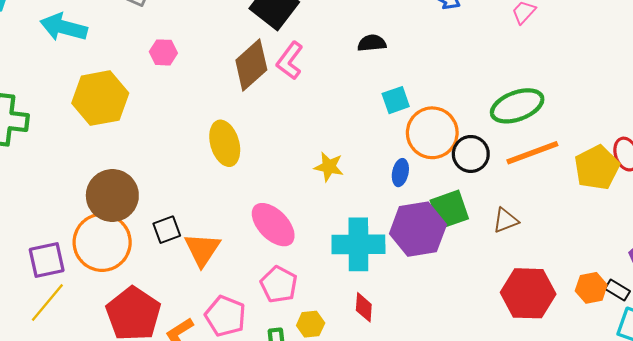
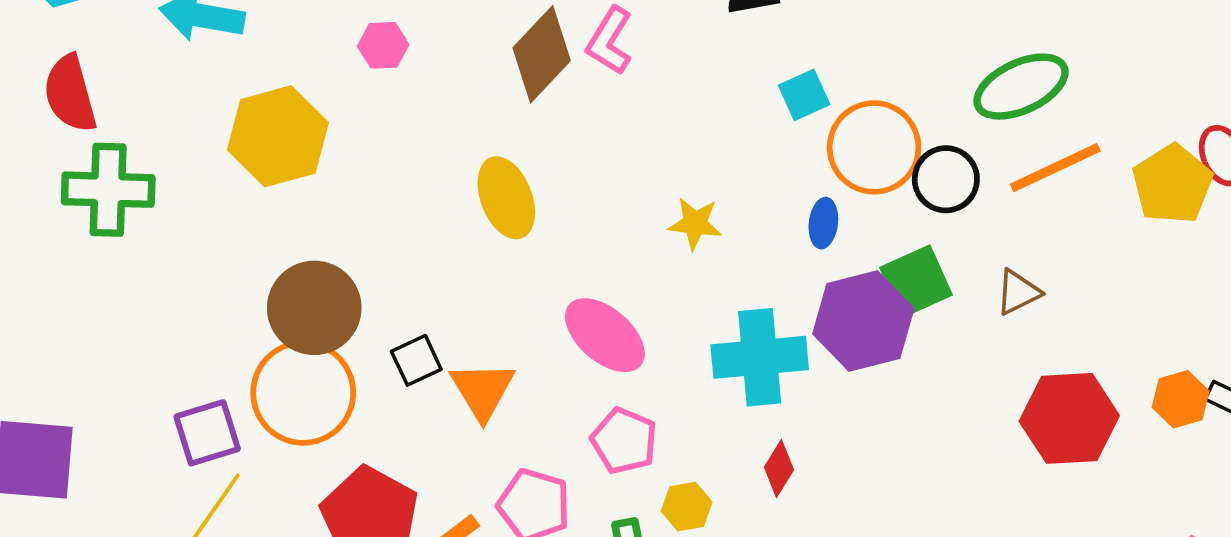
red diamond: (364, 307) -> (779, 469), turned 32

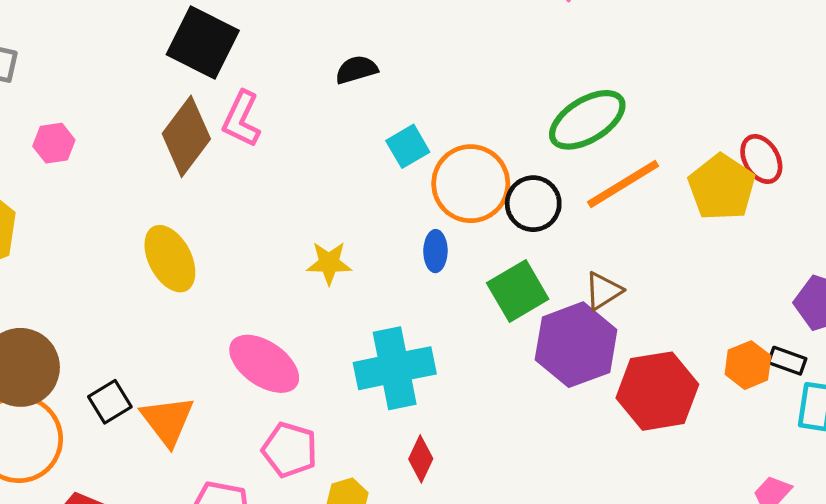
purple hexagon: (863, 321) -> (576, 345), moved

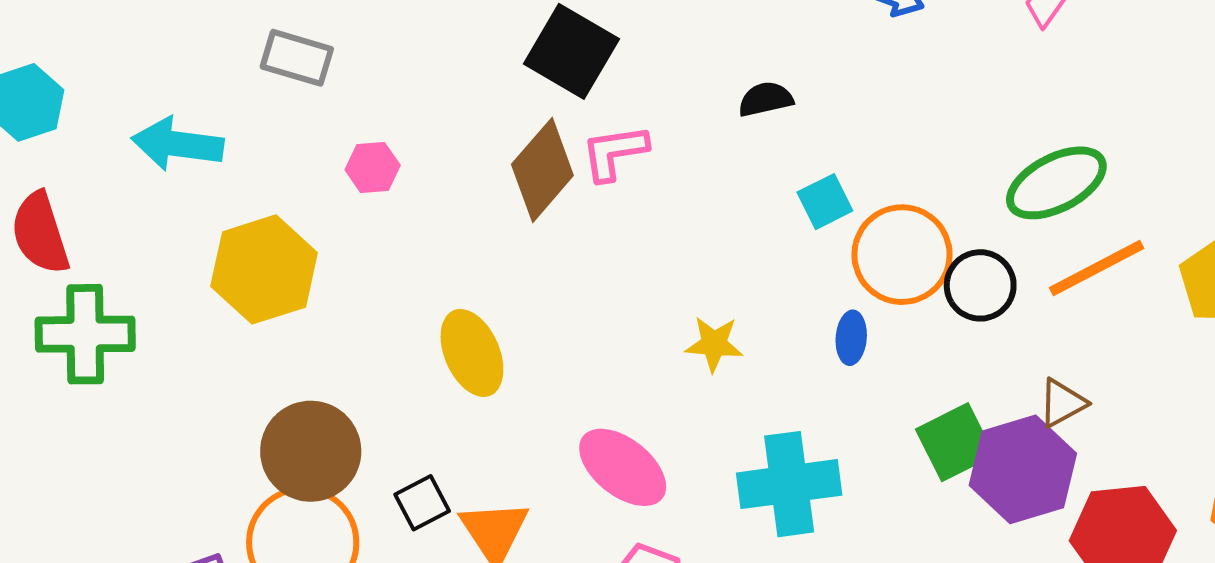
pink L-shape: (241, 119) -> (614, 152), turned 52
yellow ellipse: (170, 259) -> (472, 353), moved
green square: (518, 291) -> (955, 442), moved

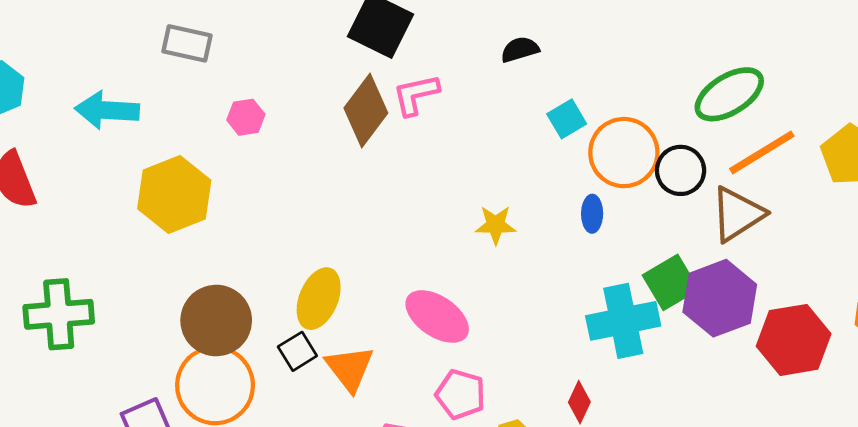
green cross: (85, 334) -> (59, 314), moved
yellow ellipse: (472, 353) -> (319, 299), moved, turned 50
brown triangle: (1062, 403) -> (737, 214), moved, size x1.6
cyan cross: (789, 484) -> (623, 321), moved

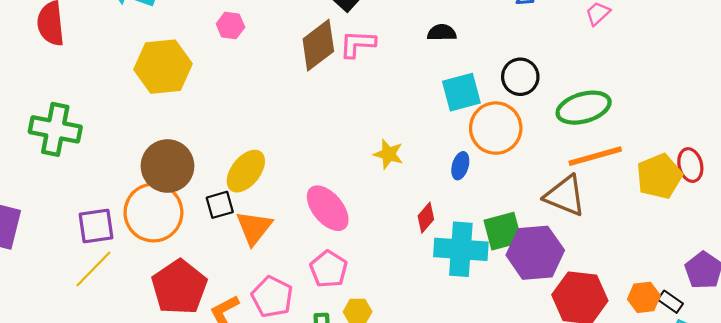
cyan square: (567, 119) -> (461, 92), size x1.4
black circle: (681, 170) -> (520, 77), moved
brown triangle: (737, 214) -> (565, 196), turned 39
red diamond: (579, 402) -> (426, 218), moved

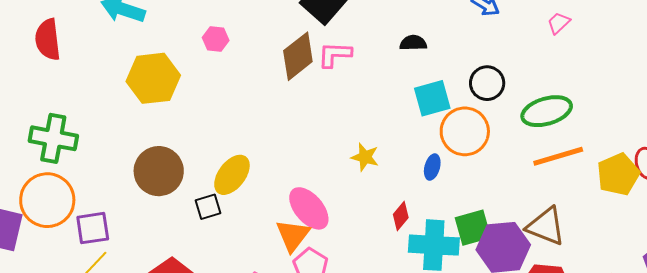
brown triangle: (565, 196) -> (546, 226), moved
orange circle: (153, 213) -> (47, 200), moved
orange triangle: (254, 228) -> (293, 235), moved

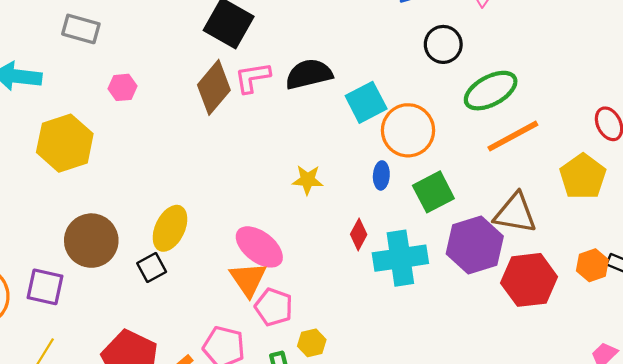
black semicircle: (413, 43) -> (309, 74), moved, size x1.6
black circle: (487, 83) -> (443, 44), moved
yellow pentagon: (618, 174) -> (583, 177), moved
purple square: (93, 228) -> (45, 287), moved, turned 33
green square: (473, 228) -> (433, 192), moved

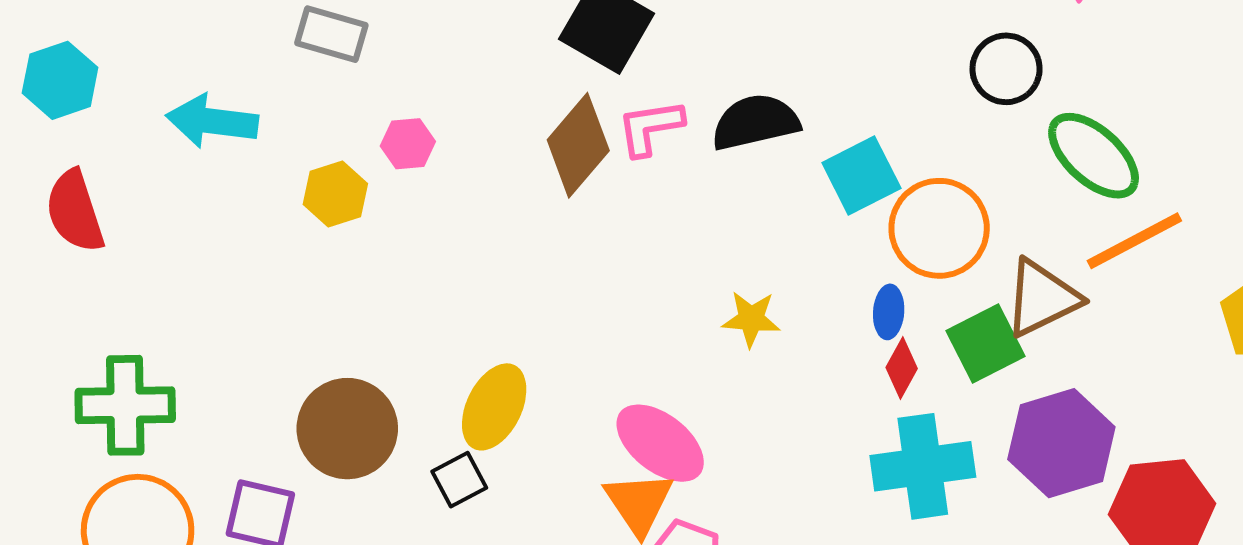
green ellipse: (491, 91) -> (1094, 156), turned 70
yellow hexagon: (65, 143) -> (335, 194), moved, size x0.6
brown triangle: (515, 213) -> (1042, 298), moved, turned -36
red diamond: (359, 234) -> (902, 368), moved

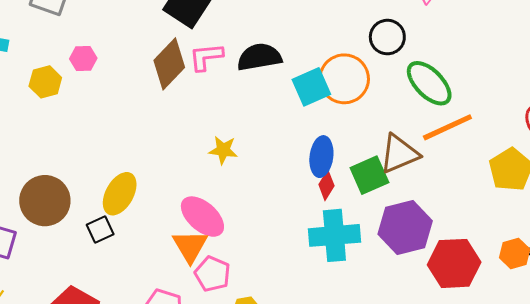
orange circle: (939, 228) -> (344, 79), moved
blue ellipse: (889, 312) -> (321, 157), size x1.5
yellow star: (751, 319) -> (223, 150), moved

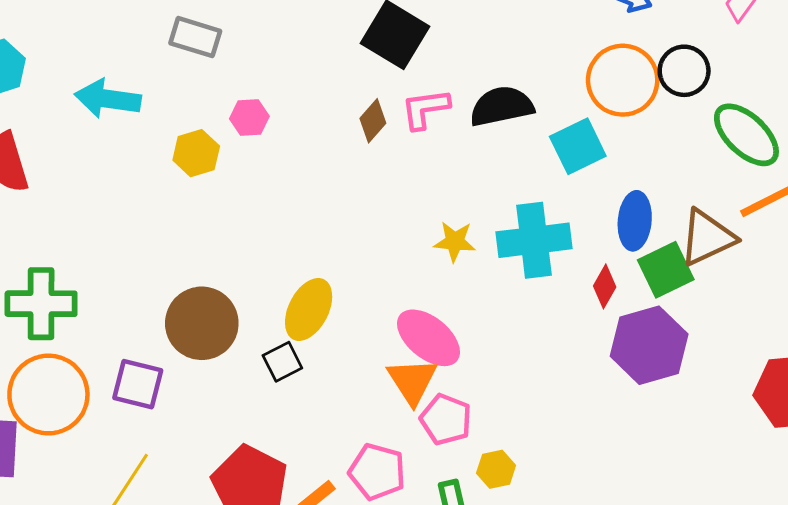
brown diamond: (169, 64) -> (373, 121), size x0.6
orange circle: (344, 79) -> (623, 80), moved
blue ellipse: (321, 157) -> (635, 221), moved
purple hexagon: (405, 227) -> (649, 345), moved
cyan cross: (334, 235) -> (534, 240), moved

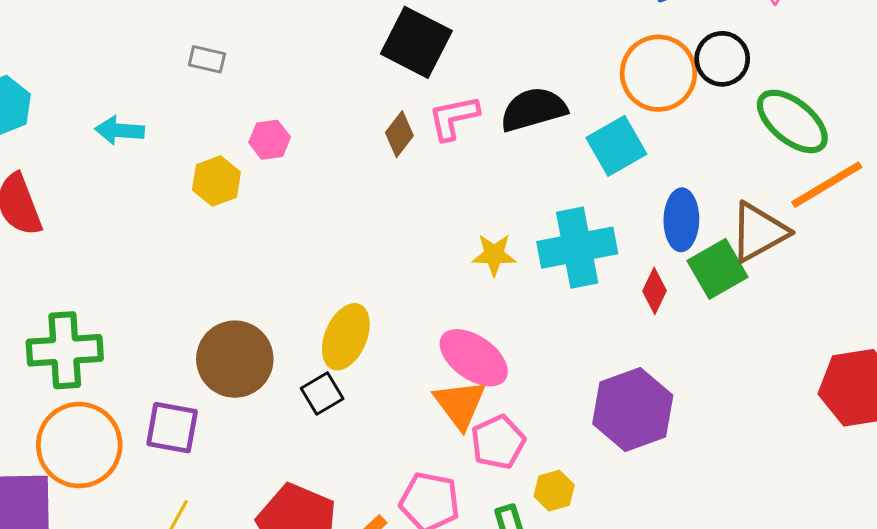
gray rectangle: (195, 37) -> (207, 59), size x0.7
cyan arrow: (108, 99) -> (120, 130), size x0.7
purple hexagon: (649, 345) -> (633, 410), moved
pink pentagon: (446, 420) -> (498, 442), turned 30

